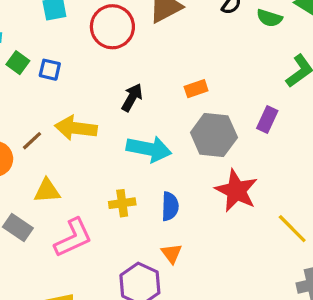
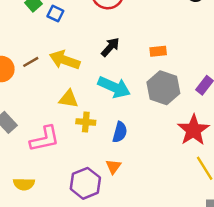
yellow triangle: (47, 191) -> (69, 99), moved
red star: (236, 191) -> (193, 130), moved

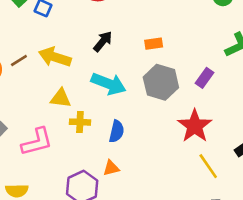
orange triangle: (113, 166) -> (111, 168), turned 42

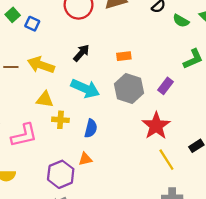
brown line: (19, 61) -> (11, 67), turned 32

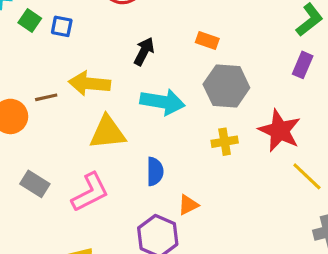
orange rectangle: (124, 56) -> (207, 41), turned 40
purple rectangle: (165, 86) -> (303, 65), moved
yellow triangle: (45, 99) -> (108, 132), size x1.4
yellow cross: (60, 120) -> (225, 142), moved
blue semicircle: (91, 128) -> (155, 171), moved

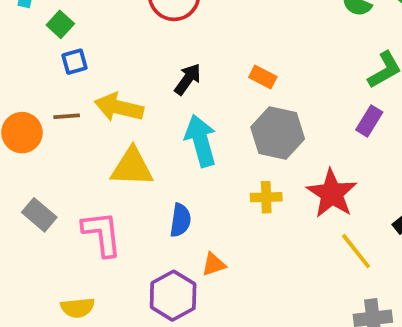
blue square: (62, 26) -> (74, 62), moved, turned -35
cyan arrow: (162, 102) -> (201, 141), turned -123
pink L-shape: (90, 192) -> (102, 234), turned -78

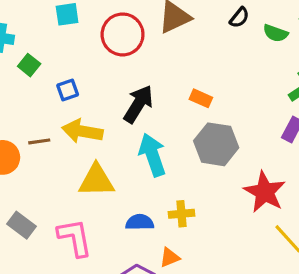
blue square: (74, 62) -> (68, 90), moved
black arrow: (188, 79) -> (138, 104), size x1.4
yellow cross: (266, 197) -> (181, 214), moved
blue semicircle: (180, 220) -> (140, 222), turned -96

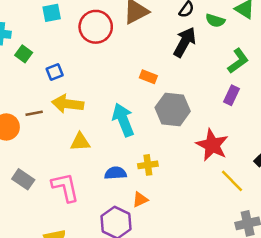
orange rectangle: (201, 98) -> (148, 77), moved
black arrow: (138, 104) -> (185, 42), moved
yellow triangle: (96, 180) -> (80, 142), size x0.7

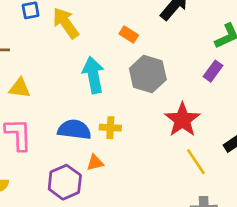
yellow arrow: (68, 104) -> (66, 23), moved, turned 36
yellow triangle: (80, 142) -> (20, 88), moved
blue semicircle: (115, 173) -> (74, 130), size x1.4

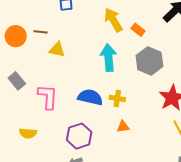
yellow arrow: (66, 23) -> (113, 20), moved
yellow triangle: (20, 88) -> (57, 50), moved
orange triangle: (95, 163) -> (123, 127), moved

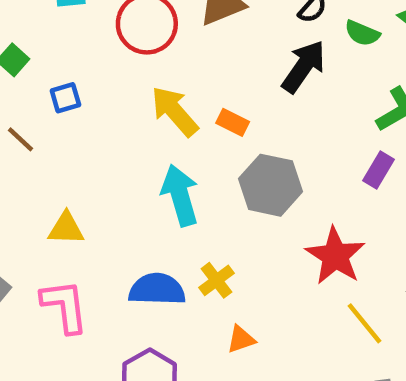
brown line: (41, 32) -> (21, 139), moved, turned 48
yellow triangle: (57, 50) -> (66, 229), moved
yellow cross: (117, 98) -> (217, 280), turned -35

